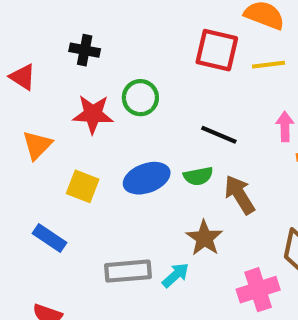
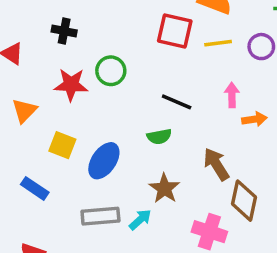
blue ellipse: (147, 178) -> (104, 161), moved, turned -36
brown arrow: (240, 195) -> (216, 164), moved
pink cross: (258, 290) -> (209, 232), turned 36

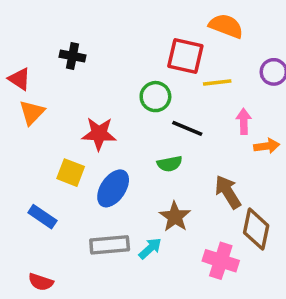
yellow line: (218, 43) -> (217, 82), moved
green circle: (111, 71) -> (155, 97), moved
red star: (71, 85) -> (99, 134), moved
orange triangle: (24, 111) -> (32, 112), moved

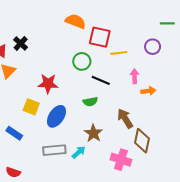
orange semicircle: (226, 26) -> (75, 21), moved
black cross: (72, 56) -> (21, 43), moved, turned 32

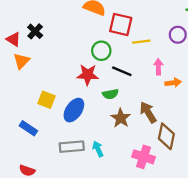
red star: (48, 84) -> (88, 75), moved
brown star: (93, 133) -> (121, 118), moved
cyan arrow: (79, 152) -> (98, 149), turned -72

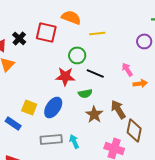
red square: (121, 24) -> (46, 32), moved
yellow line: (141, 42) -> (97, 33), moved
pink arrow: (158, 67) -> (127, 69), turned -32
yellow square: (47, 100) -> (29, 107), moved

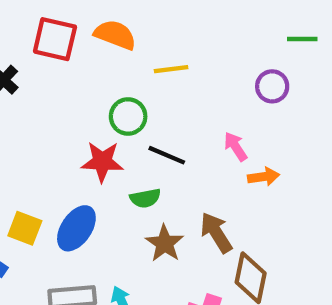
red square: (46, 32) -> (55, 39), moved

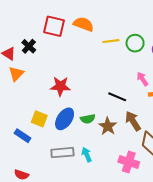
green circle: (128, 116) -> (135, 43), moved
black line: (167, 155) -> (117, 97), moved
red star: (102, 162) -> (60, 86), moved
green semicircle: (145, 198) -> (88, 119), moved

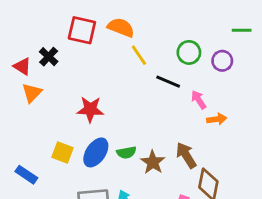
yellow line: (111, 41) -> (139, 55), moved, turned 63
black line: (117, 97) -> (168, 82), moved
blue rectangle: (23, 136) -> (26, 175), moved

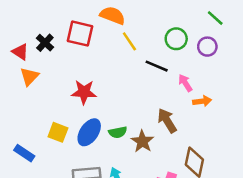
red square: (82, 30) -> (80, 34), moved
green line: (242, 30) -> (215, 18), moved, turned 42
brown arrow: (186, 155) -> (167, 121), moved

